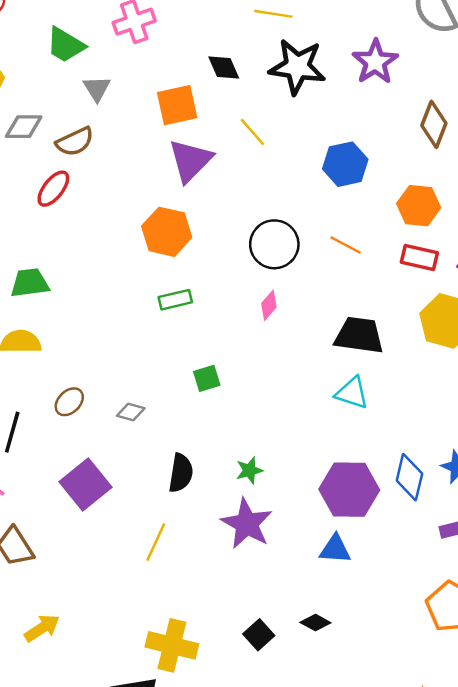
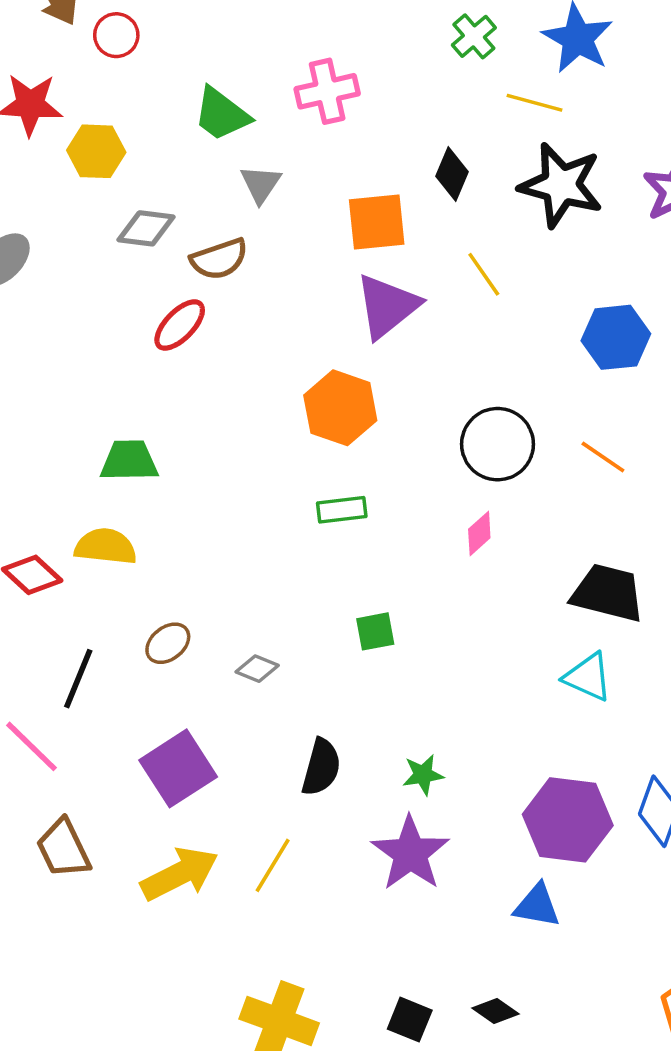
black diamond: (224, 67) -> (452, 174), turned 40
yellow arrow: (42, 628) -> (180, 874), moved, size x1.4
black square: (259, 635) -> (410, 1020), turned -32

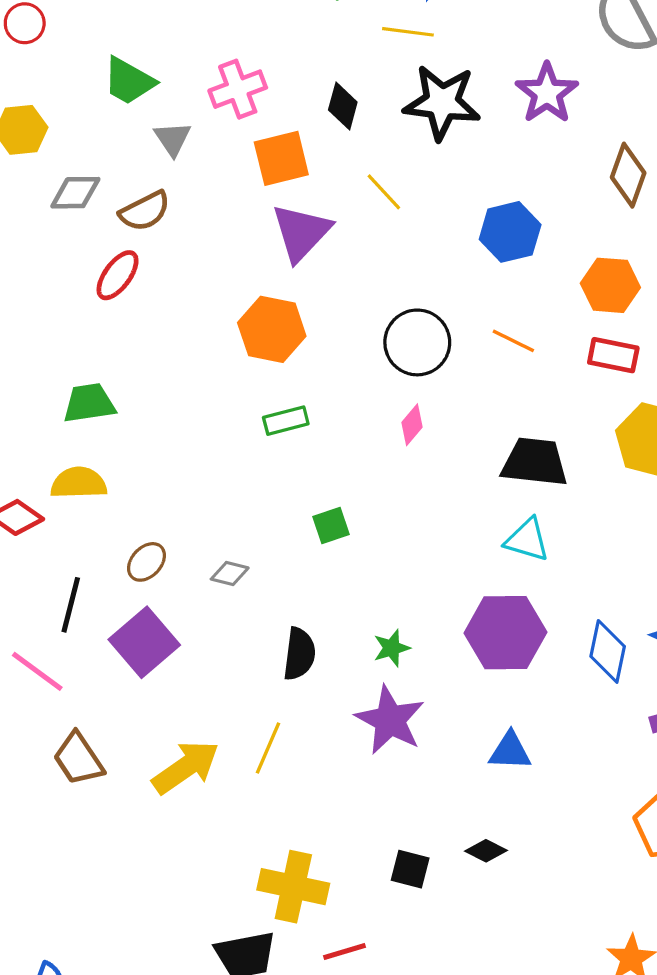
pink cross: (327, 91) -> (238, 89), moved
purple square: (178, 768) -> (144, 642), moved
purple hexagon: (568, 820) -> (505, 633), moved

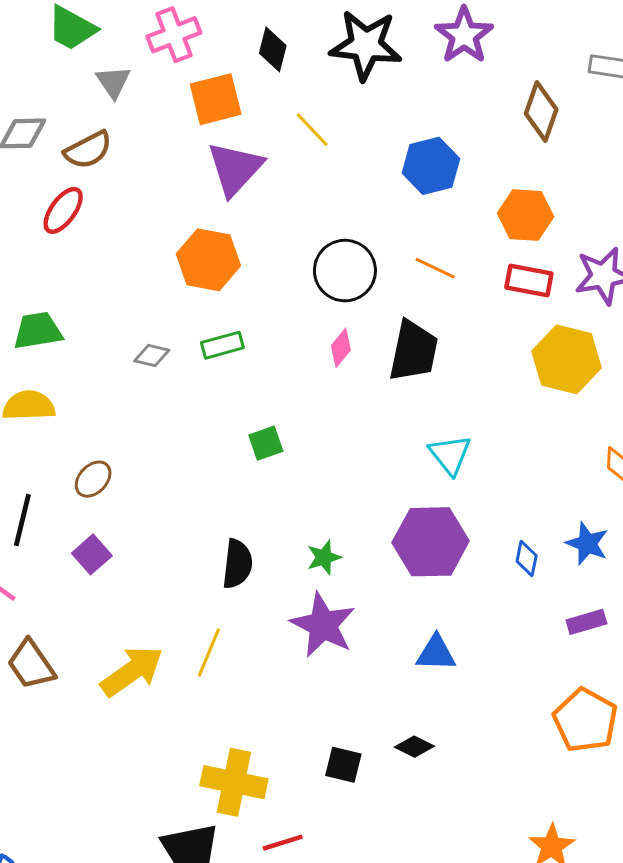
black trapezoid: (535, 462) -> (413, 351), moved, turned 96
cyan triangle: (527, 540) -> (450, 455), turned 36
gray diamond: (230, 574) -> (152, 355), moved
purple square: (144, 642) -> (92, 554), size x0.6
blue diamond: (608, 651) -> (527, 559), size x0.6

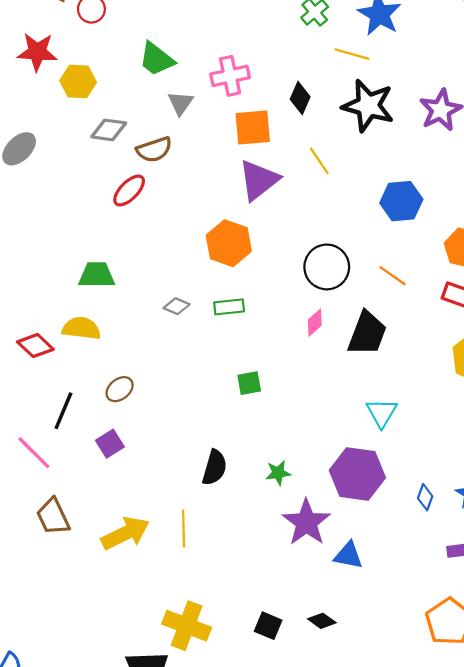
purple star: (323, 625) -> (306, 522), moved
yellow line: (209, 652) -> (184, 528), turned -33

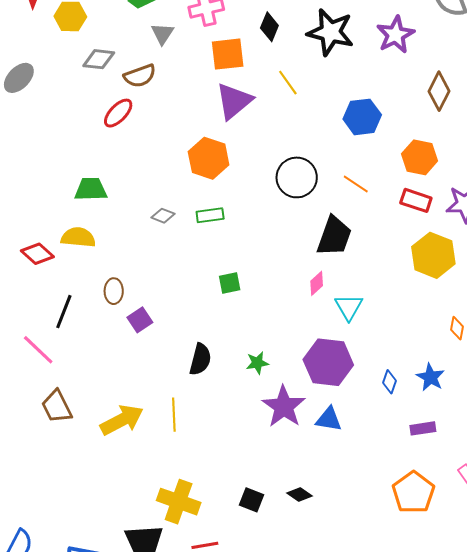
pink diamond: (315, 323) -> (317, 283), moved
brown ellipse: (120, 389) -> (114, 291), turned -50
purple square: (110, 444) -> (140, 320), moved
blue triangle: (348, 555) -> (329, 419), moved

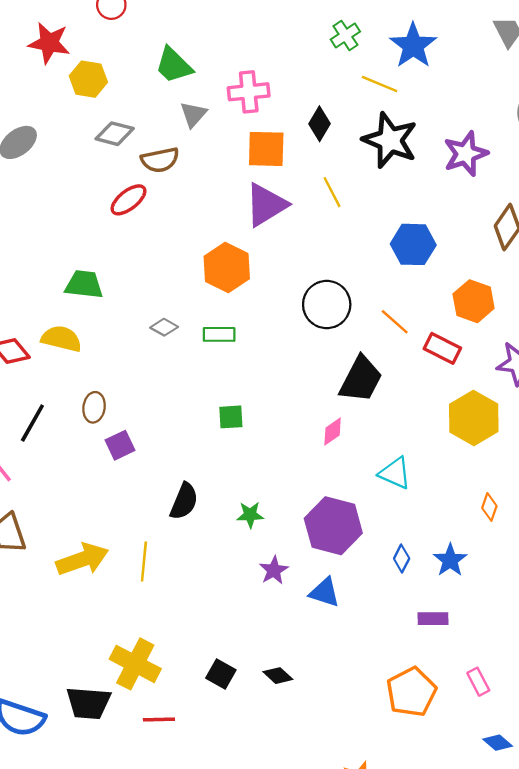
red rectangle: (416, 200) -> (442, 348), moved
cyan triangle: (349, 307) -> (395, 473), moved, turned -44
purple star: (284, 407) -> (274, 570), size x0.6

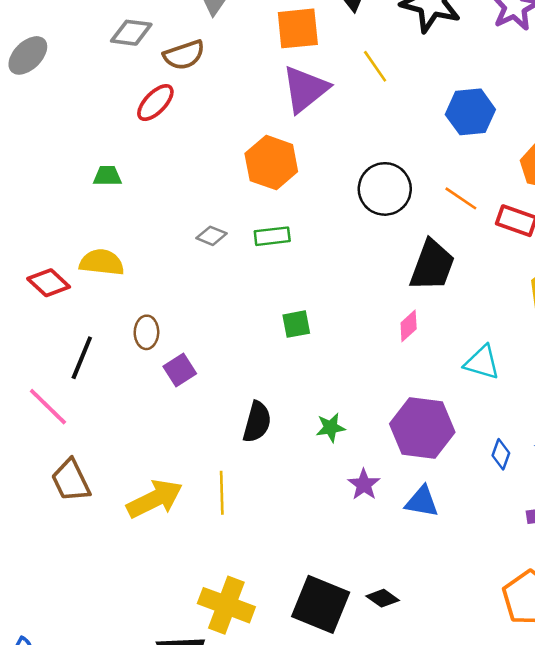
green trapezoid: (84, 284) -> (107, 176), moved, size x0.7
black square: (221, 674) -> (321, 604), size x1.8

